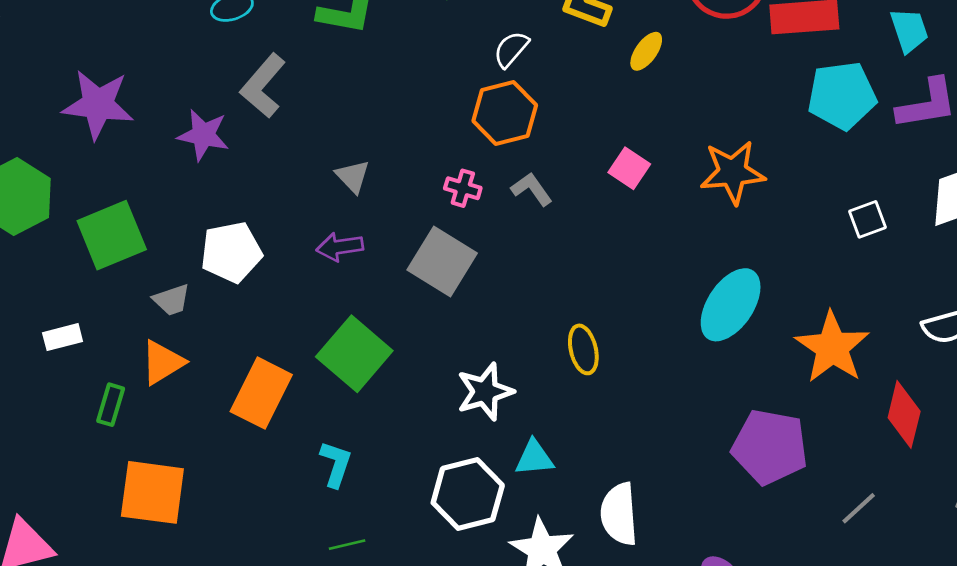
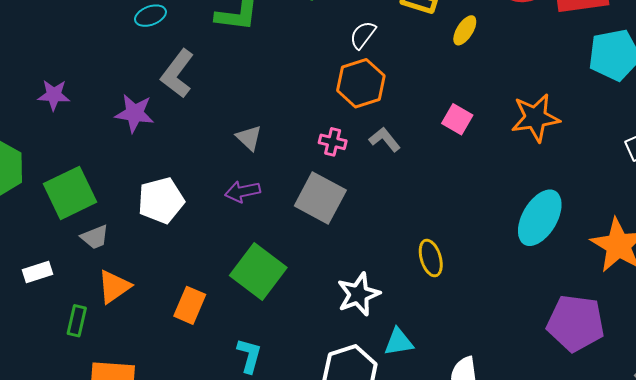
purple star: (98, 104) -> (54, 95), size x0.6
gray trapezoid: (172, 300) -> (95, 237), moved
orange rectangle: (261, 393) -> (190, 305), size x0.7

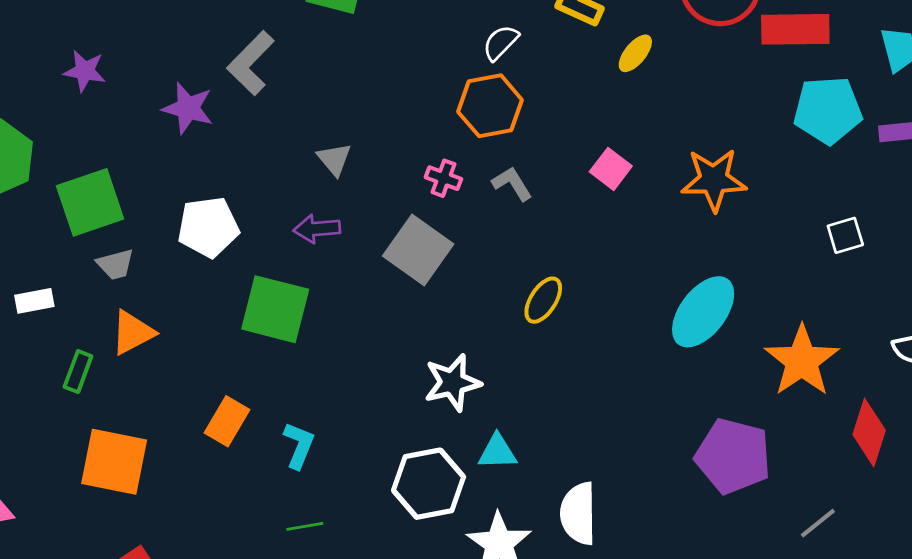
yellow ellipse: (431, 258) -> (543, 300), moved, turned 42
green square: (258, 271) -> (275, 309), moved, turned -30
orange rectangle: (190, 305) -> (227, 421), moved

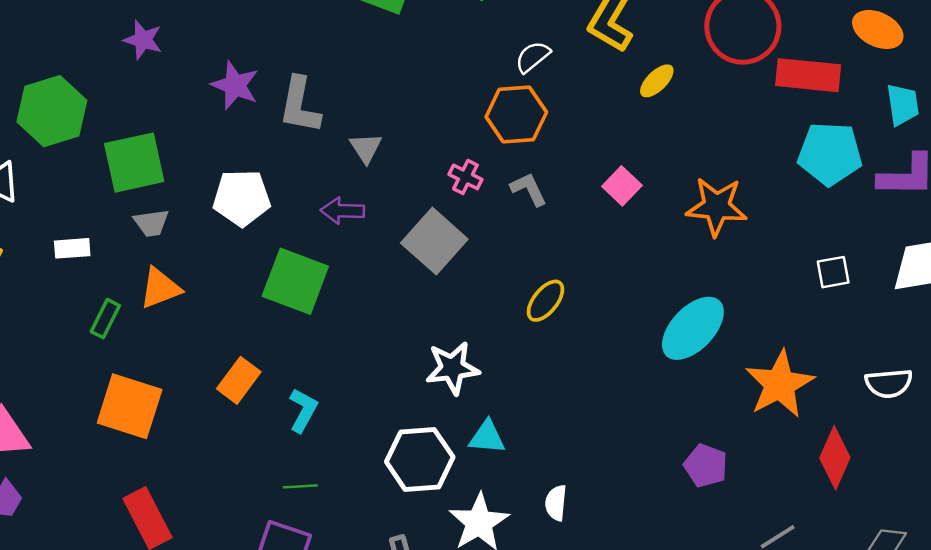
gray L-shape: (251, 63) -> (300, 105), moved, turned -40
purple pentagon: (733, 456) -> (706, 466), size x0.6
white semicircle: (578, 514) -> (556, 503), size x0.6

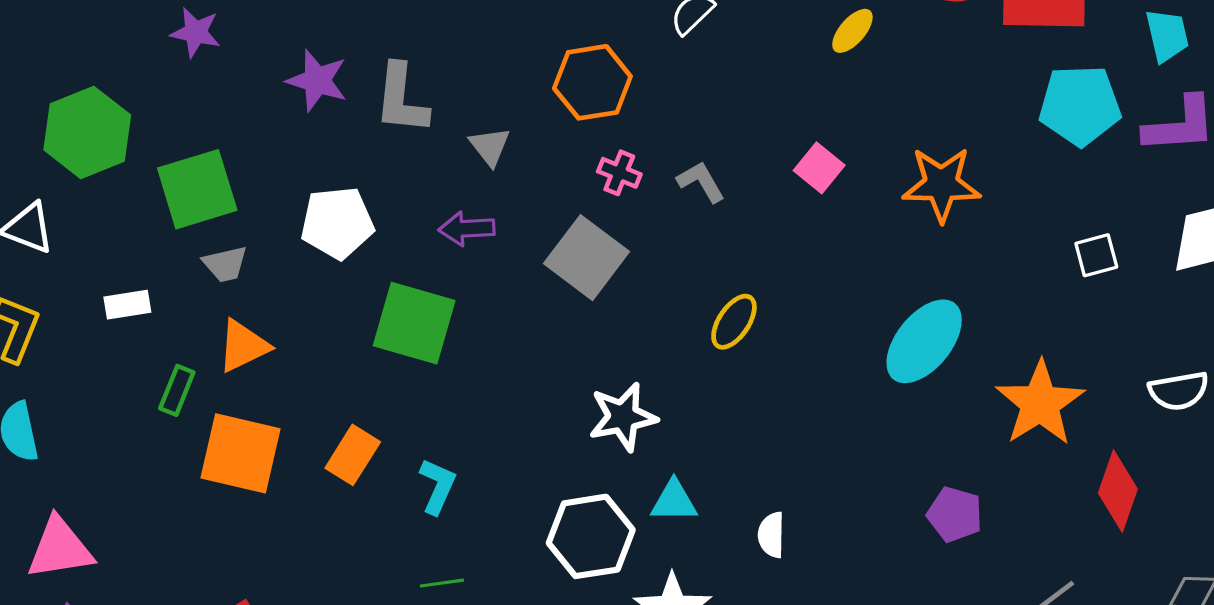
orange hexagon: (516, 115) -> (592, 82), moved
orange square: (130, 406) -> (240, 453), moved
white semicircle: (556, 503) -> (771, 535), moved

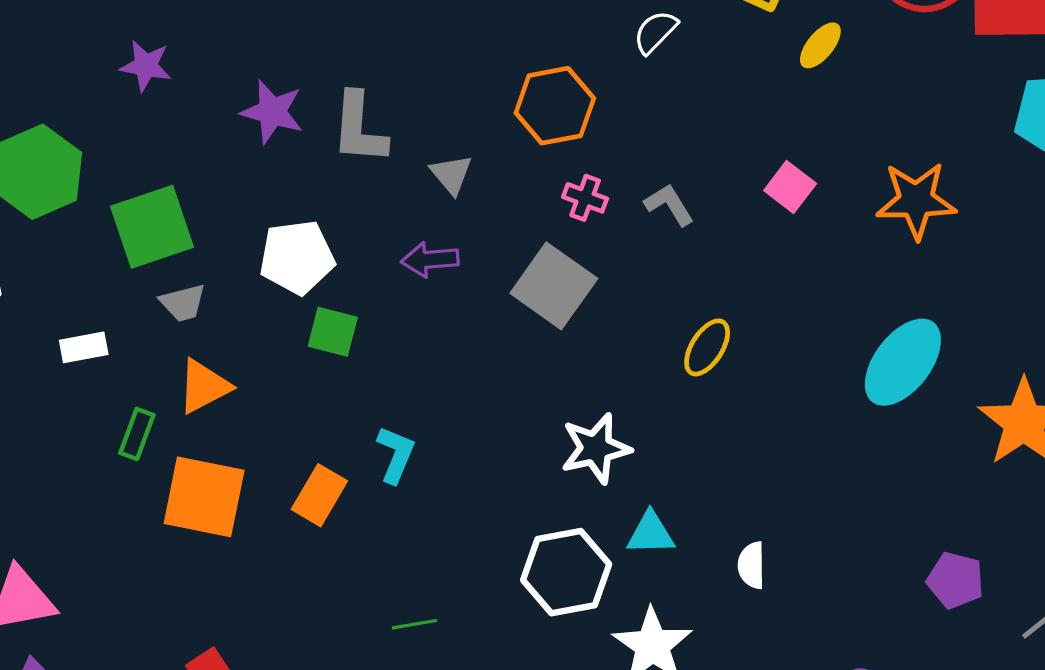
green square: (414, 323) -> (333, 332), moved, size x0.6
cyan L-shape: (438, 486) -> (396, 455), moved
purple pentagon: (955, 514) -> (955, 580), moved

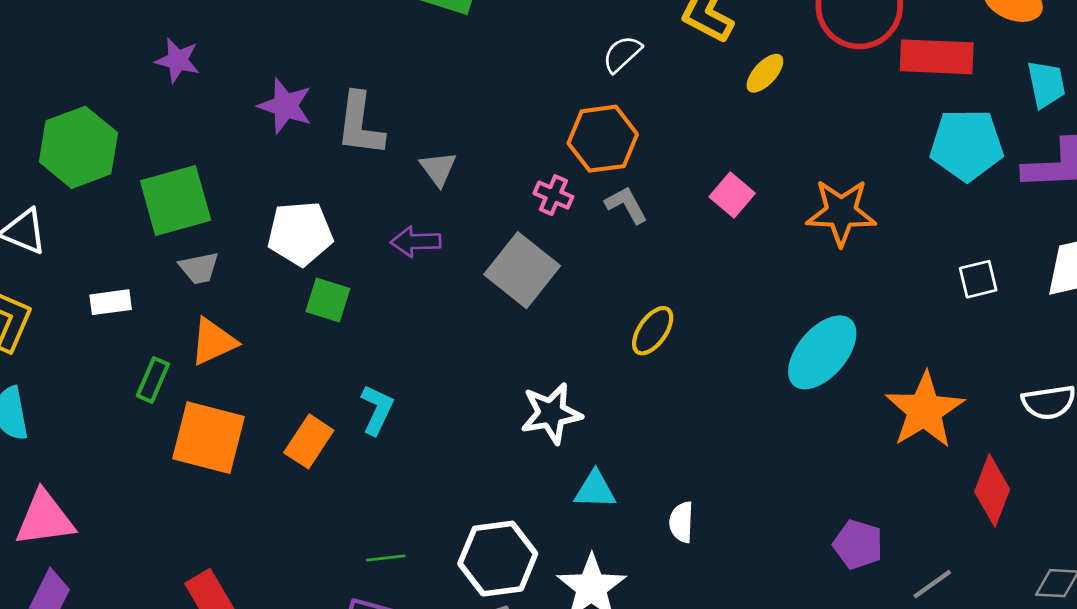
orange hexagon: (555, 106) -> (603, 139), moved
white hexagon: (566, 572) -> (498, 559), moved

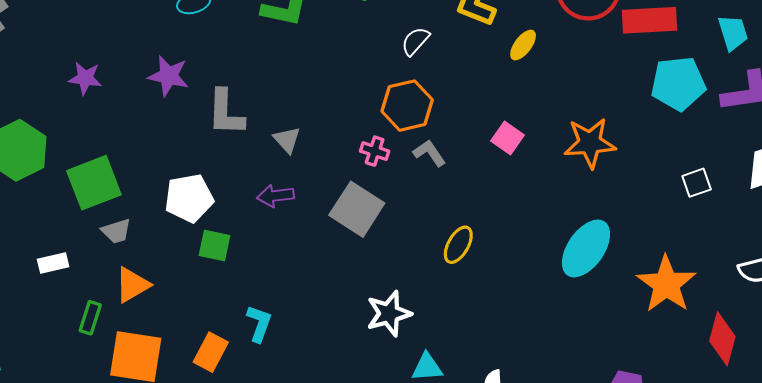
purple star: (285, 106) -> (169, 76), moved

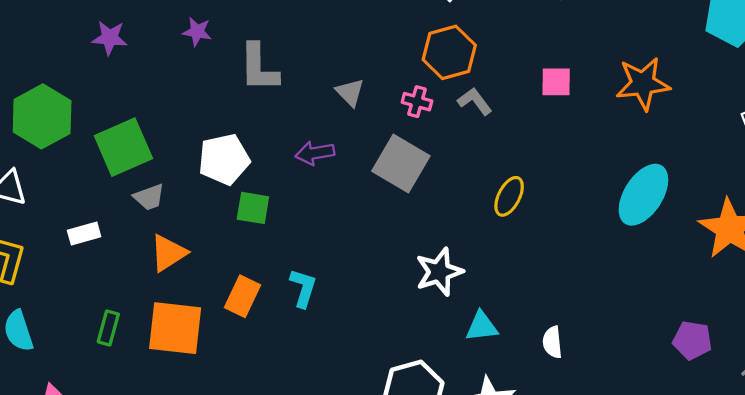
purple star: (169, 76) -> (197, 32), size x0.7
pink square: (508, 138) -> (556, 82), turned -32
gray triangle: (287, 140) -> (350, 92), moved
green rectangle: (90, 318) -> (108, 328), moved
orange rectangle: (211, 352) -> (242, 296), moved

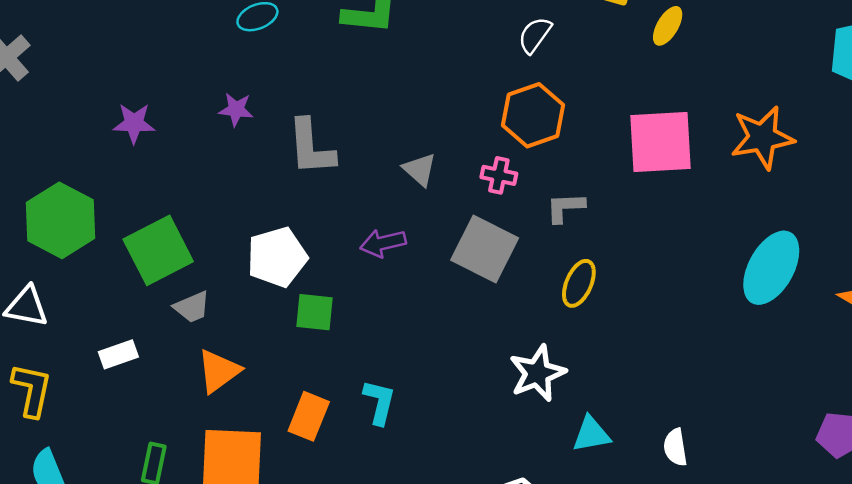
pink square: (556, 82) -> (661, 142), size x1.8
gray L-shape: (475, 101) -> (565, 207), moved, turned -52
yellow ellipse: (509, 196) -> (579, 283), moved

